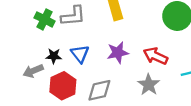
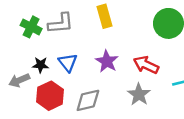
purple star: (118, 53) -> (107, 61), turned -30

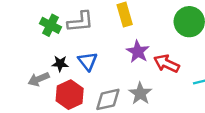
purple star: (107, 61) -> (138, 52), moved
gray star: (139, 94) -> (140, 93), moved

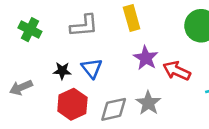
green cross: (51, 25) -> (30, 30), moved
gray arrow: (39, 79) -> (21, 87), moved

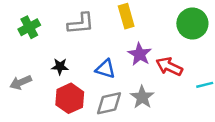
green cross: (30, 30) -> (29, 27), turned 35
blue triangle: (92, 68) -> (105, 69), moved, turned -35

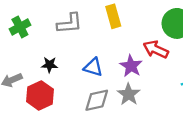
purple star: (140, 54) -> (131, 66), moved
red arrow: (169, 66) -> (156, 49), moved
red hexagon: (70, 98) -> (40, 95), moved

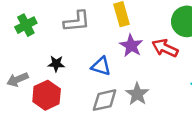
purple star: (131, 66) -> (131, 46), moved

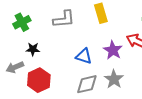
purple star: (131, 46) -> (113, 50), moved
black star: (56, 64) -> (33, 49), moved

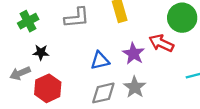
blue triangle: (84, 56) -> (100, 61), turned -30

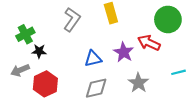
gray L-shape: (77, 18) -> (72, 19), turned -50
green cross: (28, 21) -> (25, 34), moved
gray star: (135, 87) -> (138, 83), moved

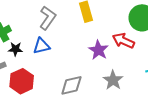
blue triangle: (93, 59) -> (41, 46), moved

